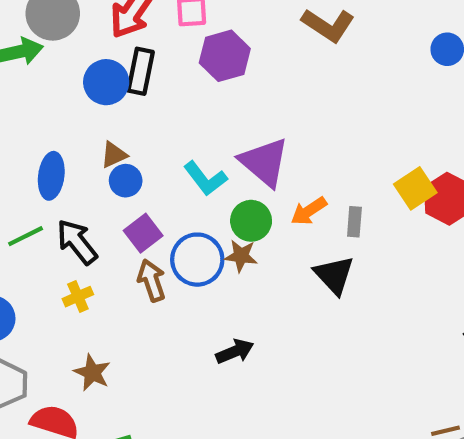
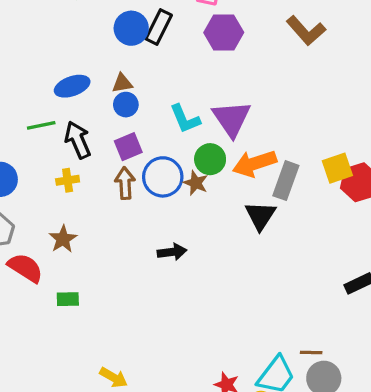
blue ellipse: (51, 176) -> (72, 86), turned 48
orange arrow: (309, 211) -> (254, 163), size x1.5
gray rectangle: (354, 222) -> (286, 181), size x1.6

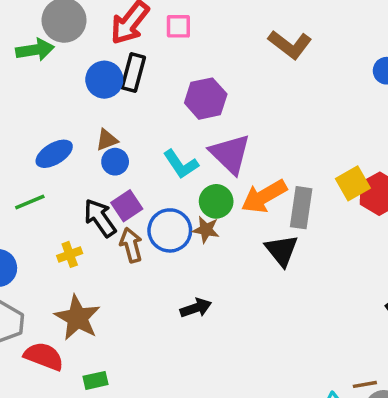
purple hexagon: (224, 33) -> (206, 99), moved
black arrow: (78, 140) -> (100, 218), moved
brown star: (63, 239) -> (77, 318), size x1.5

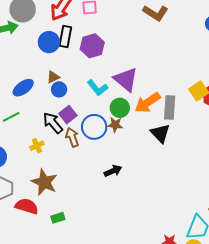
purple hexagon: (206, 99) -> (92, 46), moved

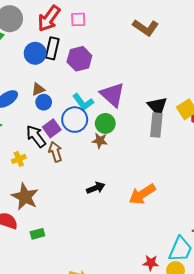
orange arrow: (148, 103) -> (142, 194), moved
blue circle: (94, 127) -> (75, 120), moved
black triangle: (160, 133) -> (157, 106), moved

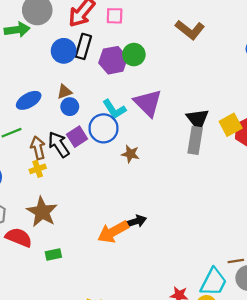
green circle: (105, 123) -> (134, 55), moved
brown arrow: (55, 152) -> (38, 148), moved
black arrow: (96, 188) -> (136, 221), moved
orange arrow: (142, 194) -> (113, 232), moved

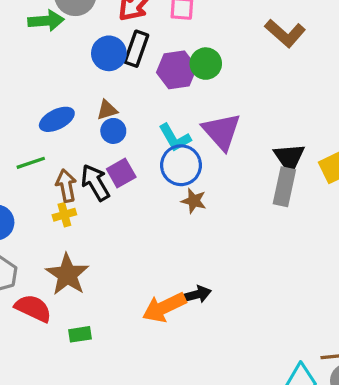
blue circle: (103, 128) -> (181, 165), moved

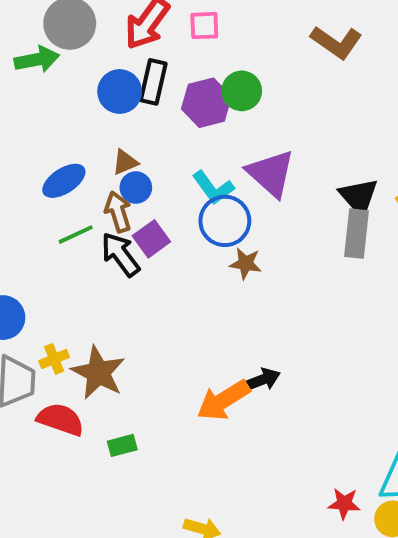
green line: (31, 163) -> (76, 235), moved
brown arrow: (66, 186) -> (118, 212), moved
yellow cross: (64, 215) -> (54, 359), moved

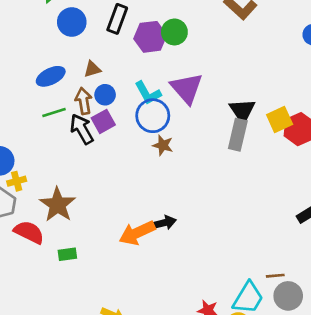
blue circle: (120, 92) -> (72, 22), moved
blue circle: (136, 188) -> (105, 95), moved
yellow cross: (54, 359) -> (17, 181), moved

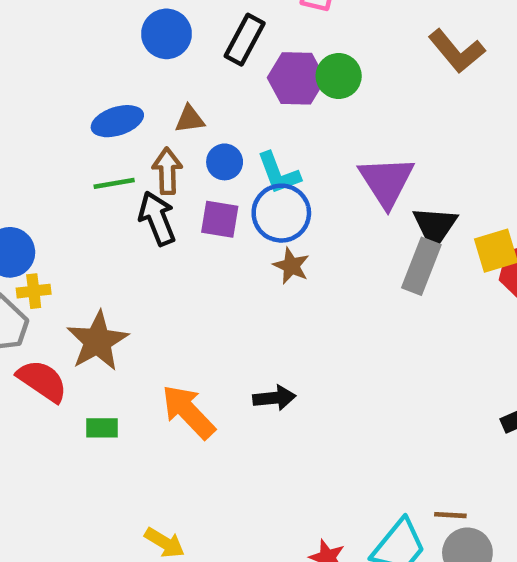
purple triangle: (187, 88) -> (386, 181), moved
blue circle: (105, 95) -> (225, 162), moved
purple square: (103, 121) -> (220, 219), moved, turned 30
orange arrow: (137, 233) -> (188, 412), moved, turned 63

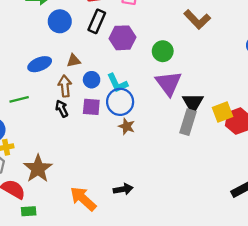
green circle: (339, 76) -> (163, 51), moved
green line: (114, 183) -> (19, 99), moved
black arrow: (157, 218) -> (62, 109), size x0.7
green rectangle: (102, 428) -> (29, 211), moved

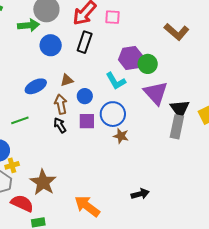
purple hexagon: (123, 38) -> (131, 58), moved
cyan L-shape: (117, 83) -> (116, 81), moved
black arrow: (123, 189) -> (140, 194), moved

